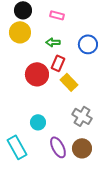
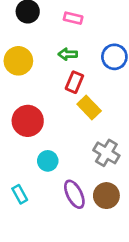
yellow circle: (20, 32) -> (18, 61), moved
red circle: (37, 74) -> (28, 121), moved
cyan rectangle: (17, 147) -> (20, 194), size x0.6

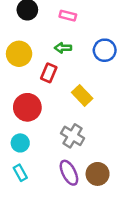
red rectangle: (74, 82) -> (49, 73), moved
gray cross: (106, 153) -> (73, 136), moved
cyan circle: (48, 161) -> (20, 143), moved

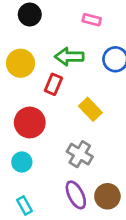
pink rectangle: (68, 16) -> (92, 20), moved
green arrow: (63, 48) -> (69, 57), size x1.5
cyan rectangle: (20, 173) -> (24, 205), moved

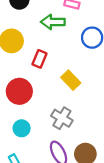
green arrow: (69, 57) -> (53, 22), moved
cyan circle: (22, 162) -> (22, 128), moved

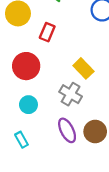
yellow rectangle: (71, 80) -> (83, 68), moved

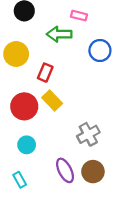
yellow rectangle: (83, 68) -> (52, 101), moved
gray cross: (71, 94) -> (88, 134), moved, turned 30

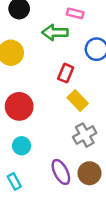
red rectangle: (45, 73) -> (66, 73), moved
yellow rectangle: (52, 101) -> (78, 100), moved

